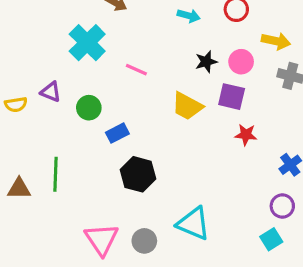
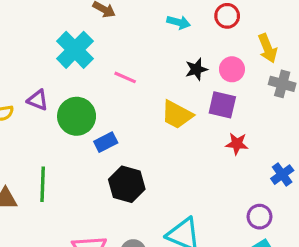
yellow arrow: (276, 41) -> (268, 48), turned 56
green circle: (89, 108) -> (77, 116), size x1.5
purple circle: (282, 206) -> (260, 217), moved

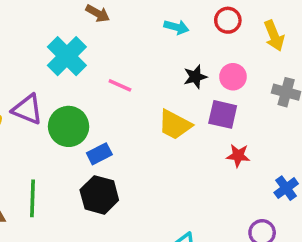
yellow arrow: (268, 48) -> (274, 36), moved
purple triangle: (38, 100) -> (27, 109), size x1.4
black hexagon: (127, 184) -> (99, 195), moved

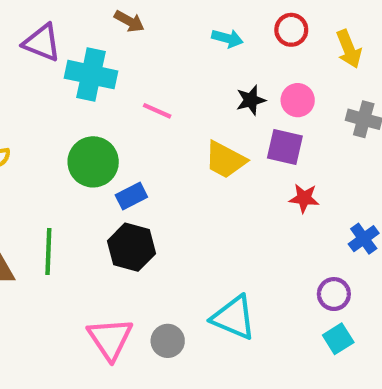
cyan cross: (67, 56) -> (91, 75), turned -33
purple triangle: (27, 109) -> (42, 43), moved

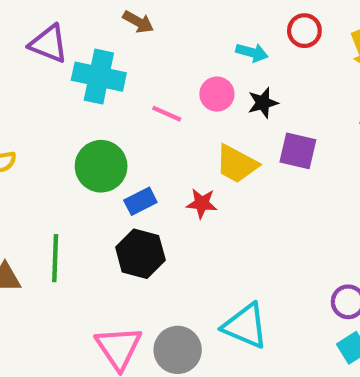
cyan arrow: (227, 38) -> (252, 52), moved
pink circle: (298, 100) -> (217, 94), moved
red star: (304, 198) -> (202, 203), moved
gray circle: (168, 341) -> (178, 350), size x1.4

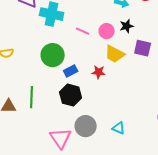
pink circle: (217, 94) -> (107, 31), moved
cyan triangle: (245, 326) -> (119, 128), size x0.6
gray circle: (178, 350) -> (86, 126), moved

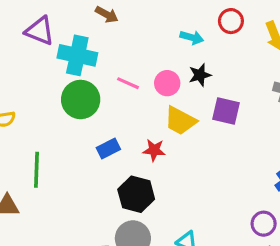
green circle: (53, 55) -> (81, 99), moved
black hexagon: (71, 95) -> (136, 194), moved
green line: (32, 97) -> (37, 170), moved

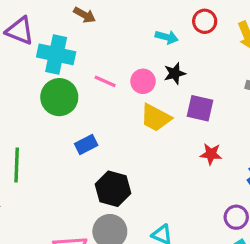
red star: (154, 150) -> (211, 154), moved

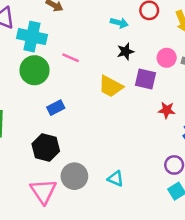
pink circle: (143, 81) -> (167, 58), moved
red star: (211, 154) -> (167, 110), moved
black hexagon: (113, 189) -> (46, 148), moved

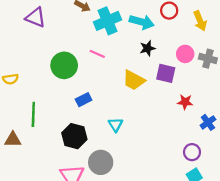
cyan arrow: (119, 23) -> (142, 22), size x1.5
cyan cross: (32, 37) -> (108, 21), moved, turned -35
cyan triangle: (116, 179) -> (116, 125), moved, turned 35

